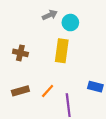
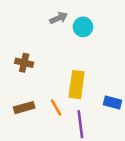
yellow rectangle: (62, 51) -> (77, 85), moved
orange line: (48, 91) -> (56, 108), turned -72

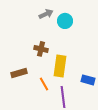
brown cross: (24, 63) -> (41, 49), moved
brown rectangle: (24, 108) -> (19, 73), moved

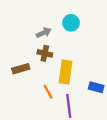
gray arrow: (46, 14) -> (44, 33), moved
brown rectangle: (19, 73) -> (21, 69), moved

